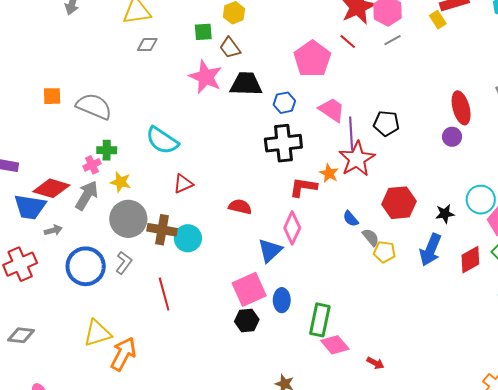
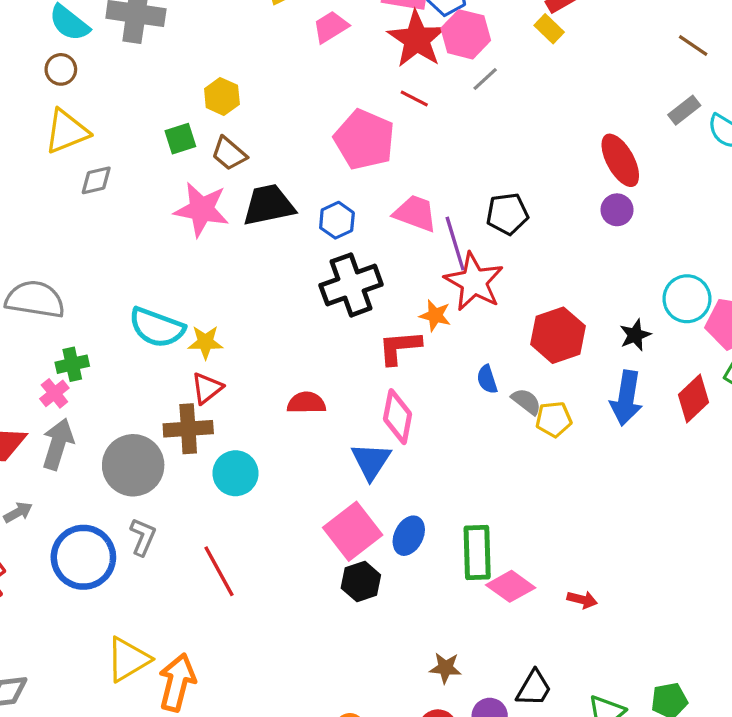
yellow star: (120, 182) -> (205, 342), moved
blue semicircle: (351, 219) -> (487, 379), turned 36
brown cross: (162, 230) -> (188, 429), moved
blue ellipse: (282, 300) -> (409, 536), turned 40

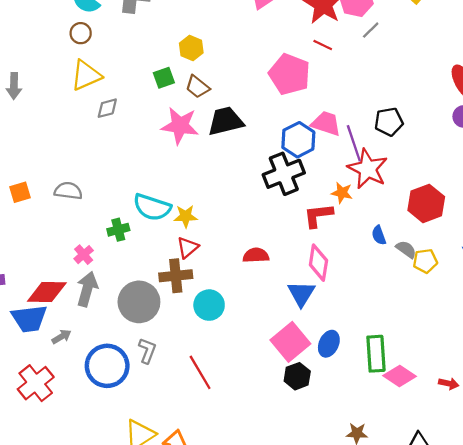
blue hexagon: (337, 220) -> (298, 140), moved, size x1.4
gray semicircle: (35, 299) -> (68, 191), size x0.7
green cross: (72, 364) -> (118, 230), moved

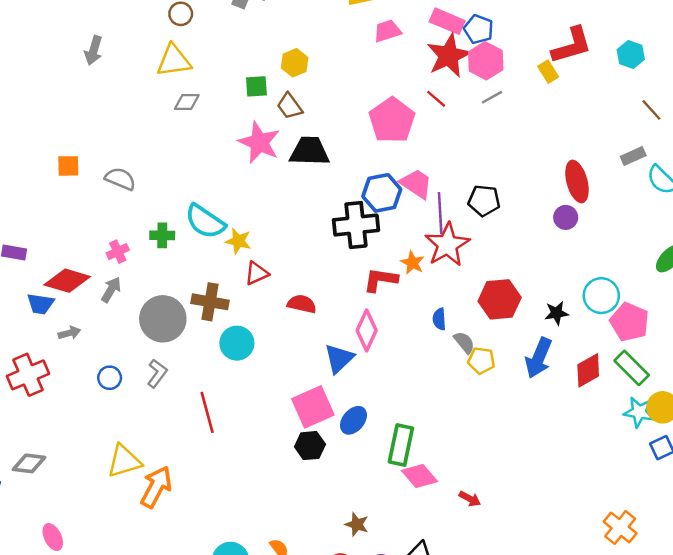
red triangle: (188, 248) -> (257, 273), moved
gray arrow: (87, 289) -> (111, 290), size x0.7
blue trapezoid: (29, 318) -> (40, 304), size x0.7
blue circle: (107, 366) -> (110, 378), size x0.5

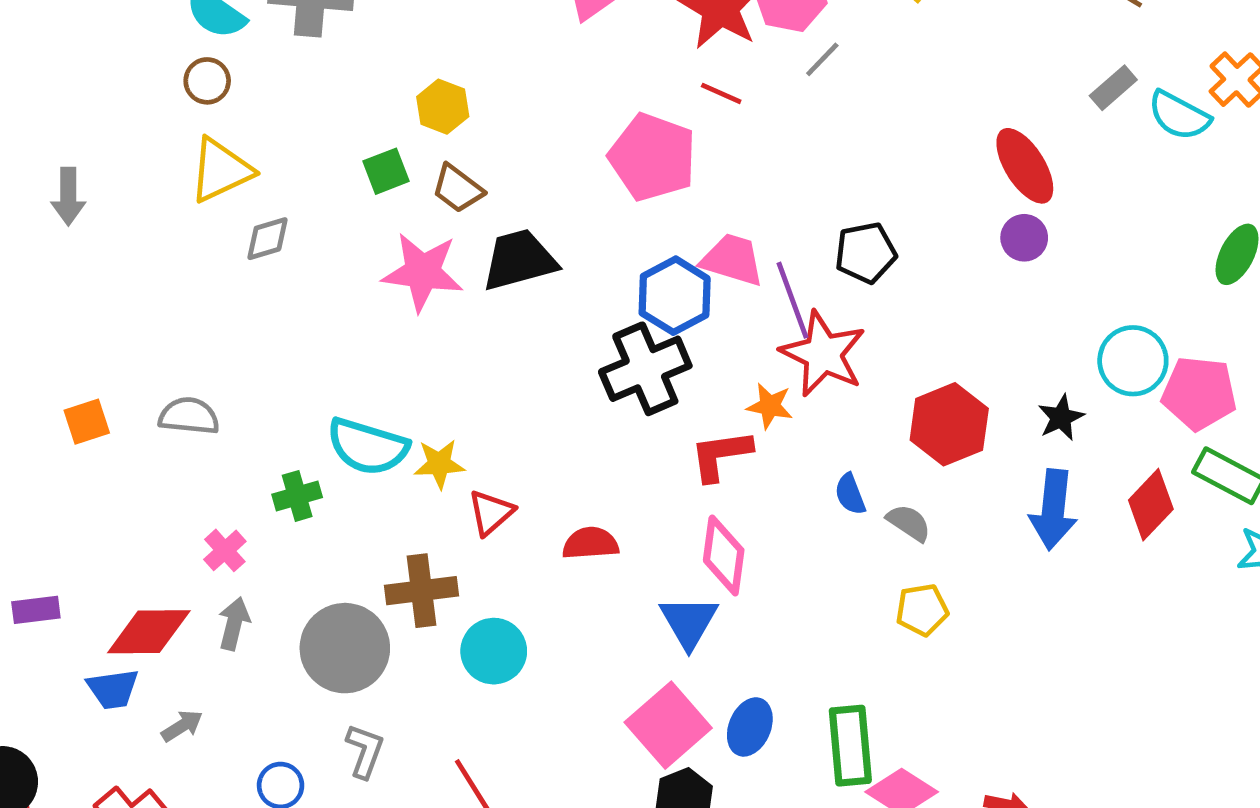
yellow pentagon: (481, 361) -> (922, 610), moved

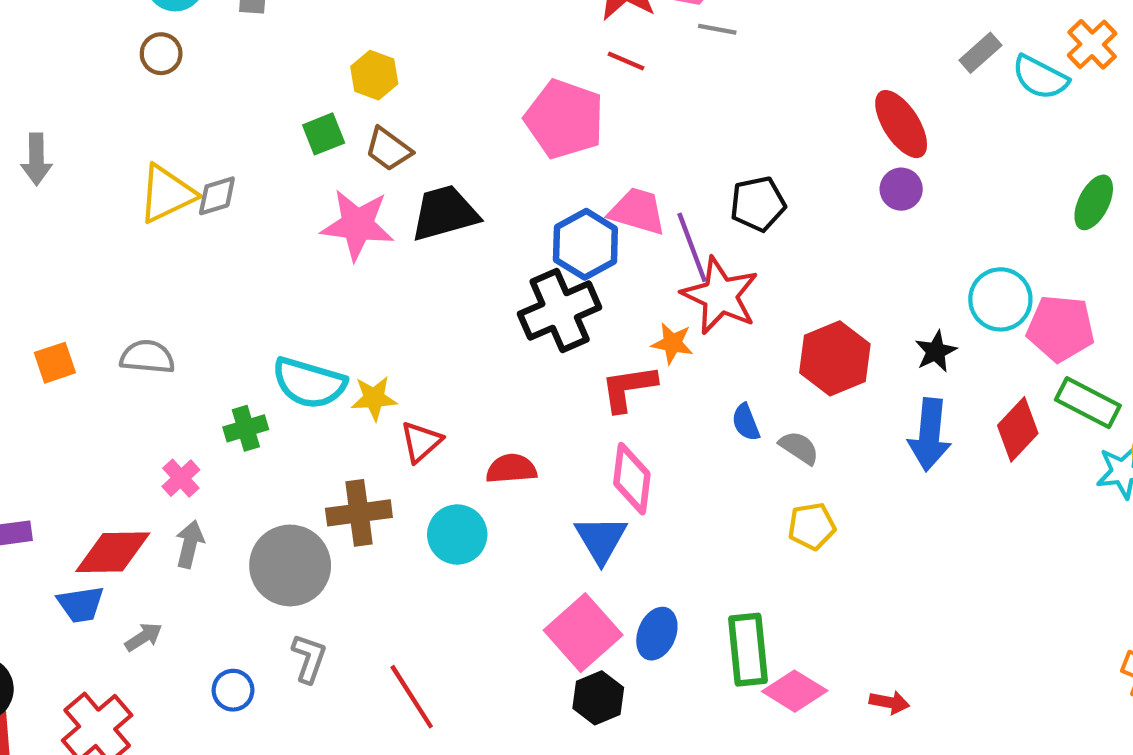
gray line: (822, 59) -> (717, 29), turned 57
yellow triangle: (221, 170) -> (167, 194), moved
cyan circle: (494, 651) -> (457, 534), moved

